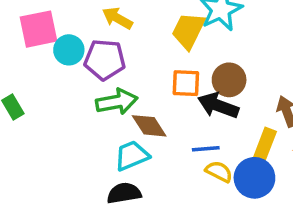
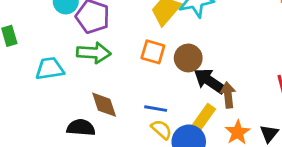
black arrow: (218, 105) -> (210, 81), moved
brown diamond: (149, 126) -> (104, 105), moved
cyan trapezoid: (132, 156) -> (50, 69), moved

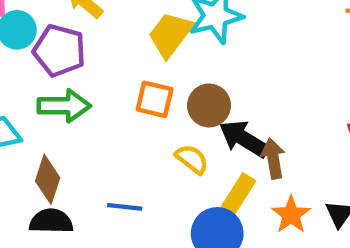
brown diamond: (104, 105) -> (48, 179), moved, turned 40
blue line: (156, 109) -> (125, 207), moved
yellow semicircle: (161, 130) -> (192, 159), moved

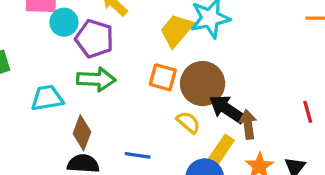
brown circle: (209, 105) -> (203, 84), size x1.4

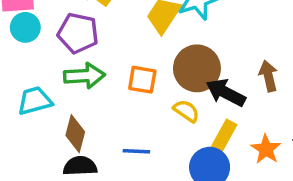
cyan circle: (64, 22) -> (25, 27), moved
orange square: (163, 77) -> (142, 80), moved
brown arrow: (248, 124) -> (268, 76), moved

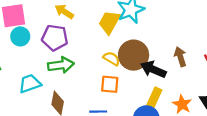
orange square: (142, 80) -> (110, 84), moved
yellow semicircle: (186, 111) -> (112, 59), moved

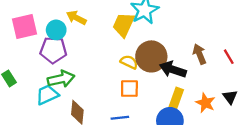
cyan circle: (20, 36) -> (56, 30), moved
purple pentagon: (55, 38) -> (53, 50), moved
green arrow: (61, 65) -> (61, 79), moved

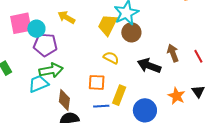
cyan circle: (56, 30) -> (36, 29), moved
brown circle: (151, 56) -> (131, 32), moved, size x0.7
orange square: (129, 89) -> (97, 82), moved
yellow rectangle: (176, 99) -> (119, 95), moved

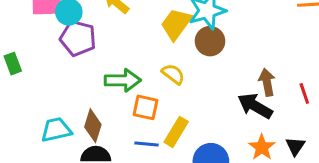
black arrow: (149, 66) -> (255, 106), moved
green arrow: (51, 70) -> (123, 80), moved
cyan trapezoid: (38, 84) -> (56, 130), moved

